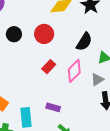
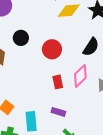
red circle: (44, 34) -> (52, 49), moved
red rectangle: (49, 67) -> (58, 82), moved, turned -56

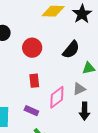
pink diamond: (80, 76) -> (57, 97), moved

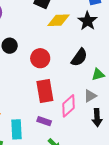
red rectangle: (34, 81) -> (45, 91), size x1.6

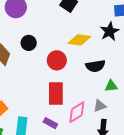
yellow diamond: (58, 20) -> (79, 40), moved
black semicircle: (79, 57) -> (95, 66), turned 36

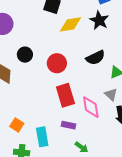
yellow diamond: (79, 40) -> (70, 24), moved
gray triangle: (100, 106) -> (111, 94), turned -40
pink diamond: (77, 112) -> (91, 107), turned -50

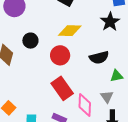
yellow diamond: (70, 24) -> (70, 31), moved
red rectangle: (65, 95) -> (62, 88), turned -30

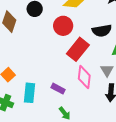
red rectangle: (62, 88) -> (78, 49), moved, turned 70

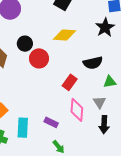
red circle: (63, 26) -> (39, 58), moved
red rectangle: (78, 49) -> (70, 82), size x0.7

